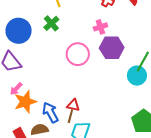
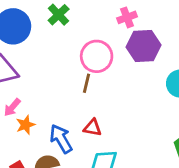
orange star: (25, 102) -> (25, 125), size x0.6
brown line: (70, 116) -> (87, 83), moved

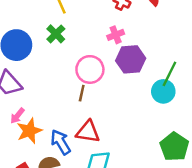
orange star: (25, 125) -> (29, 131), size x1.5
red triangle: (93, 128) -> (88, 132), size x1.5

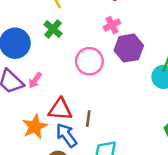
brown line: (82, 93) -> (88, 119), moved
pink arrow: (17, 116) -> (35, 80), moved
red triangle: (88, 132) -> (60, 109), moved

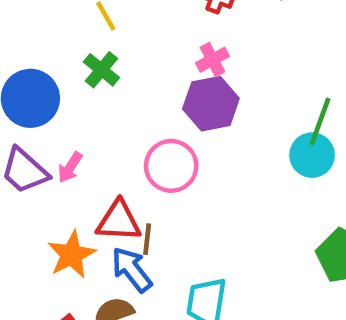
purple hexagon: (129, 48) -> (211, 104), moved
pink circle: (89, 61) -> (171, 166), moved
brown line: (88, 119) -> (147, 239), moved

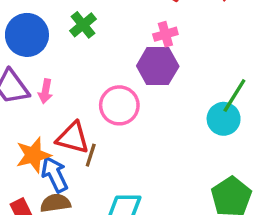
pink arrow: (70, 167) -> (45, 91), turned -35
blue arrow: (132, 269) -> (55, 174), moved

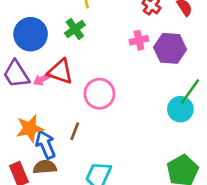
purple hexagon: (158, 66) -> (170, 48), moved
pink arrow: (45, 91) -> (42, 79), turned 48
red triangle: (73, 138) -> (60, 71), moved

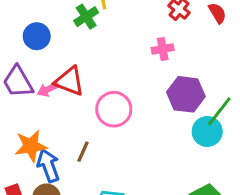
green cross: (75, 29) -> (86, 17), moved
blue circle: (31, 34) -> (37, 36), size x0.7
purple hexagon: (170, 48) -> (186, 94), moved

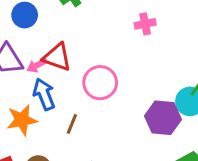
purple hexagon: (186, 94) -> (163, 118), moved
blue arrow: (48, 166) -> (44, 94), moved

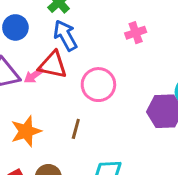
pink cross: (145, 24) -> (136, 33), moved
blue arrow: (44, 94) -> (65, 35), moved

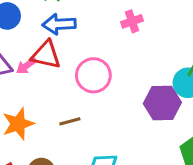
blue arrow: (65, 35) -> (59, 24), turned -64
brown line: (76, 129) -> (70, 121), turned 60

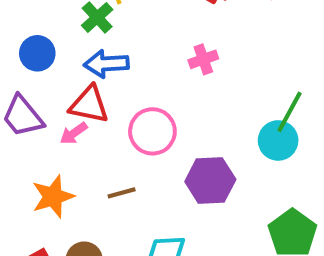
pink arrow: (26, 66) -> (74, 133), moved
purple hexagon: (162, 103) -> (210, 181), moved

